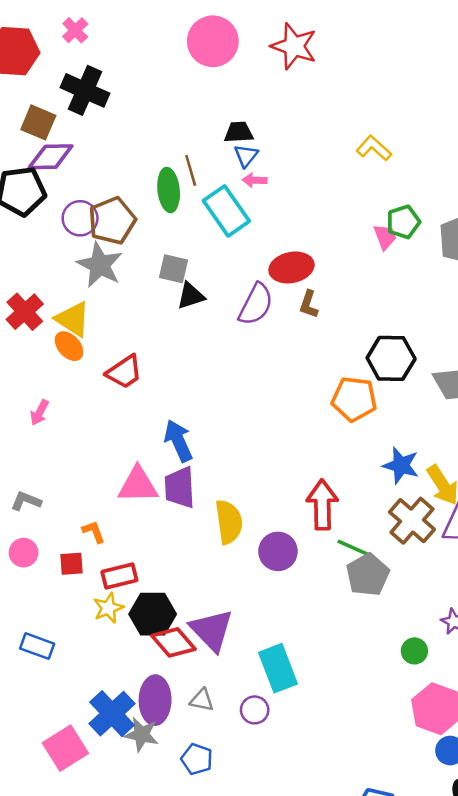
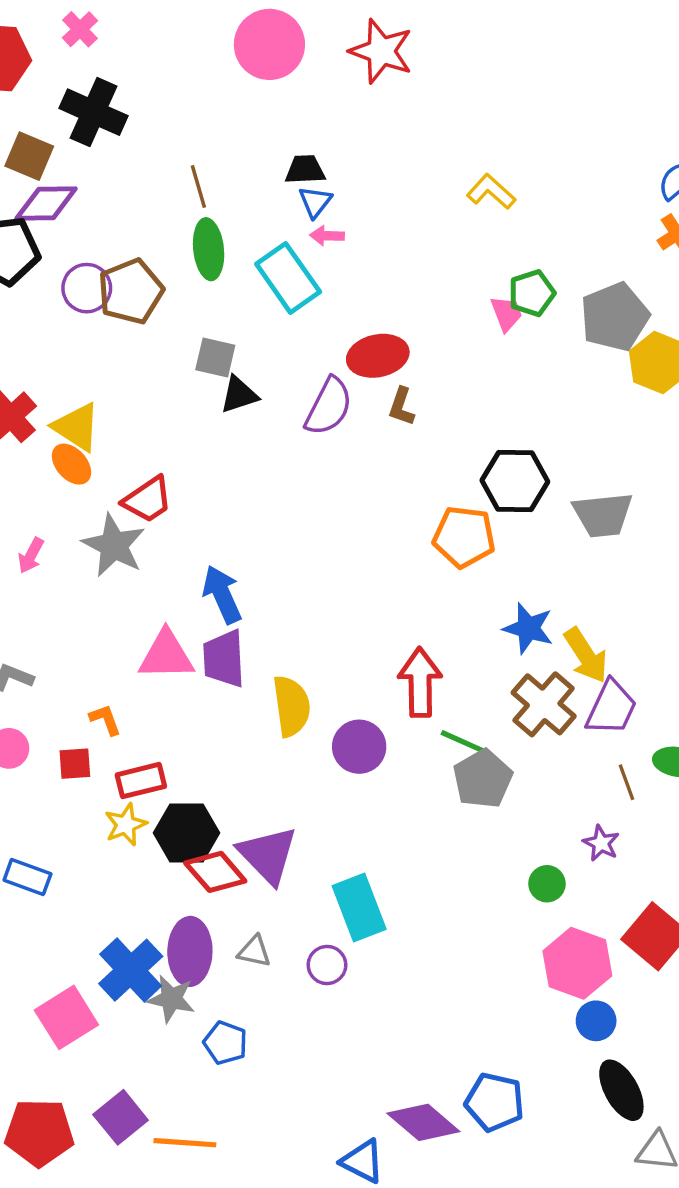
brown line: (191, 170) -> (198, 187), moved
gray star: (100, 265) -> (114, 545), moved
blue pentagon: (197, 759) -> (225, 1043), moved

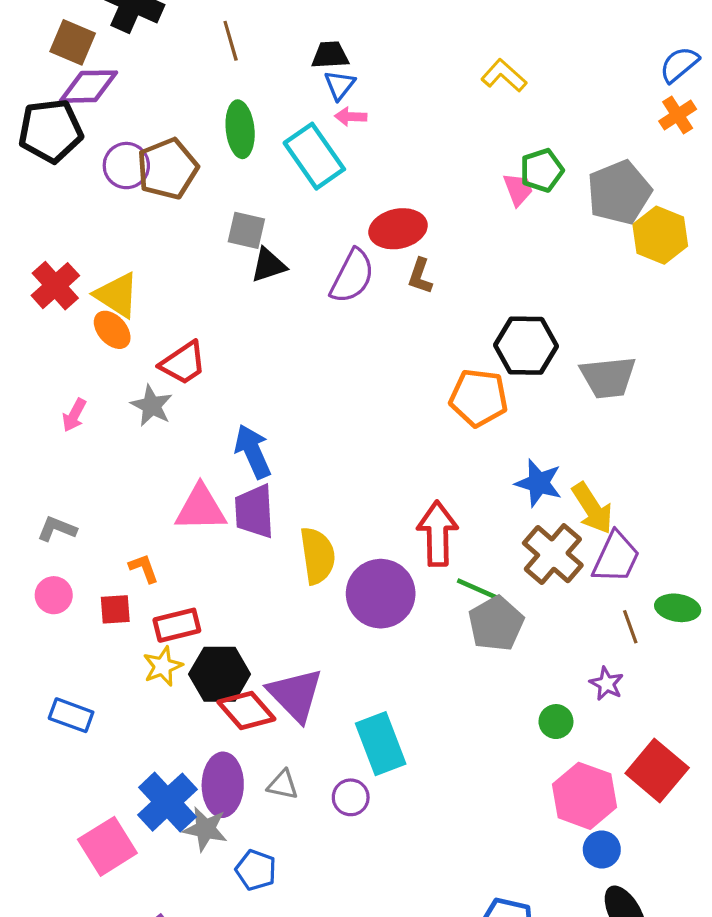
brown line: (198, 187) -> (231, 41), moved
gray star: (114, 545) -> (152, 406), size x0.7
purple circle: (359, 747) -> (381, 594), size x1.4

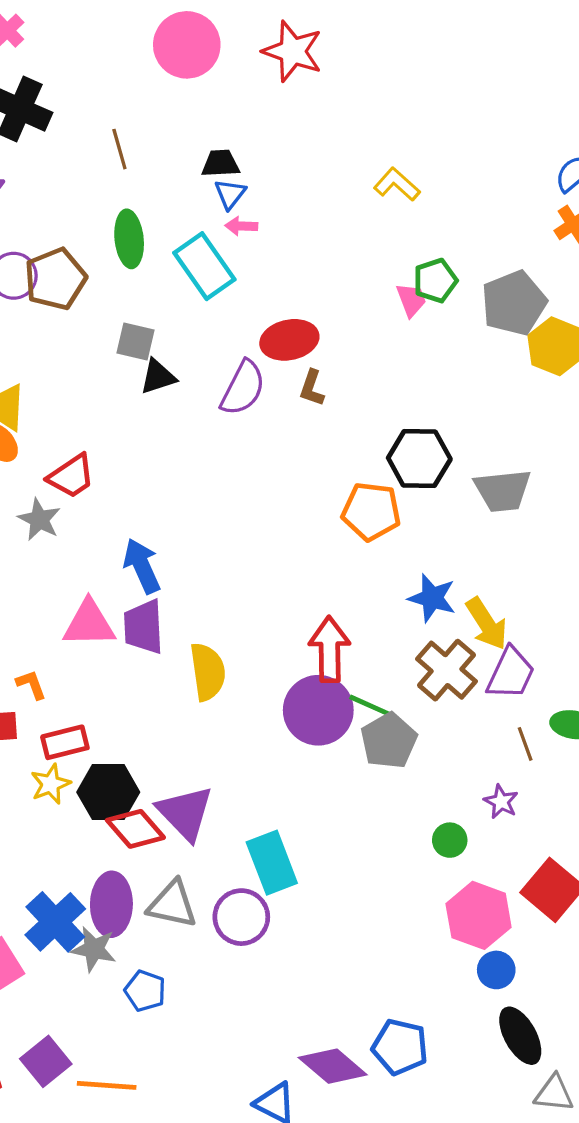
purple circle: (381, 594) -> (318, 710), moved
gray triangle: (283, 785) -> (172, 904), size x1.6
purple circle: (351, 797) -> (241, 917), size x1.5

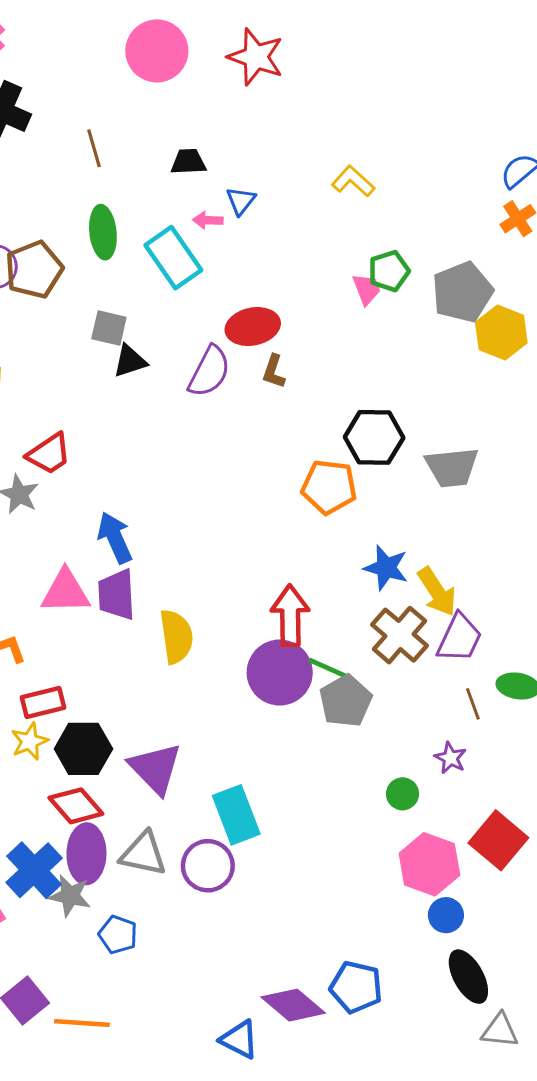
blue triangle: (230, 194) -> (241, 201), moved
red diamond: (135, 829) -> (76, 806), moved

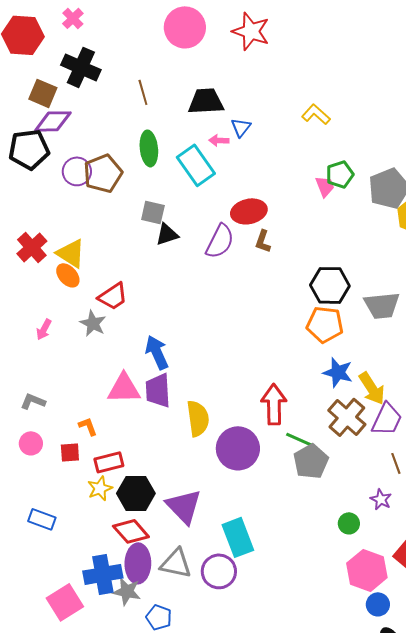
black trapezoid: (188, 162) -> (206, 101), size x1.5
orange pentagon: (329, 487) -> (325, 324), moved
purple circle: (280, 673) -> (238, 448), moved
blue cross: (34, 870) -> (103, 574), turned 33

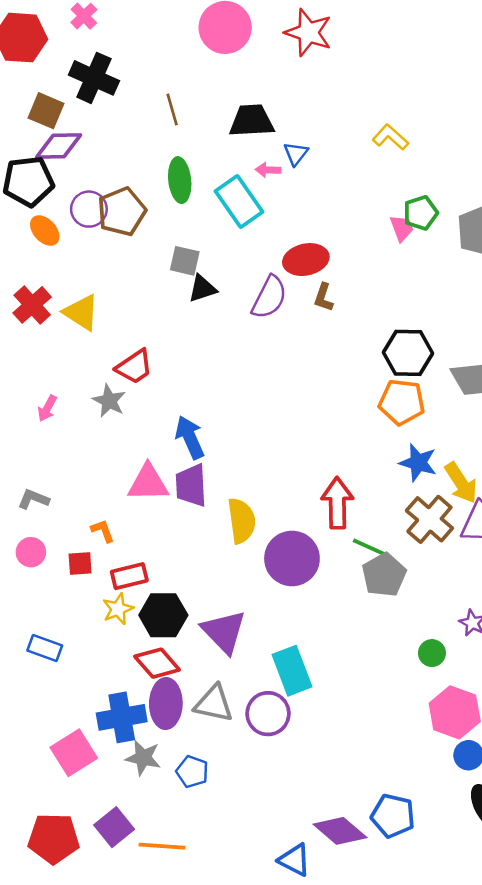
orange ellipse: (68, 275) -> (45, 231), moved
gray star: (127, 591) -> (143, 758), moved

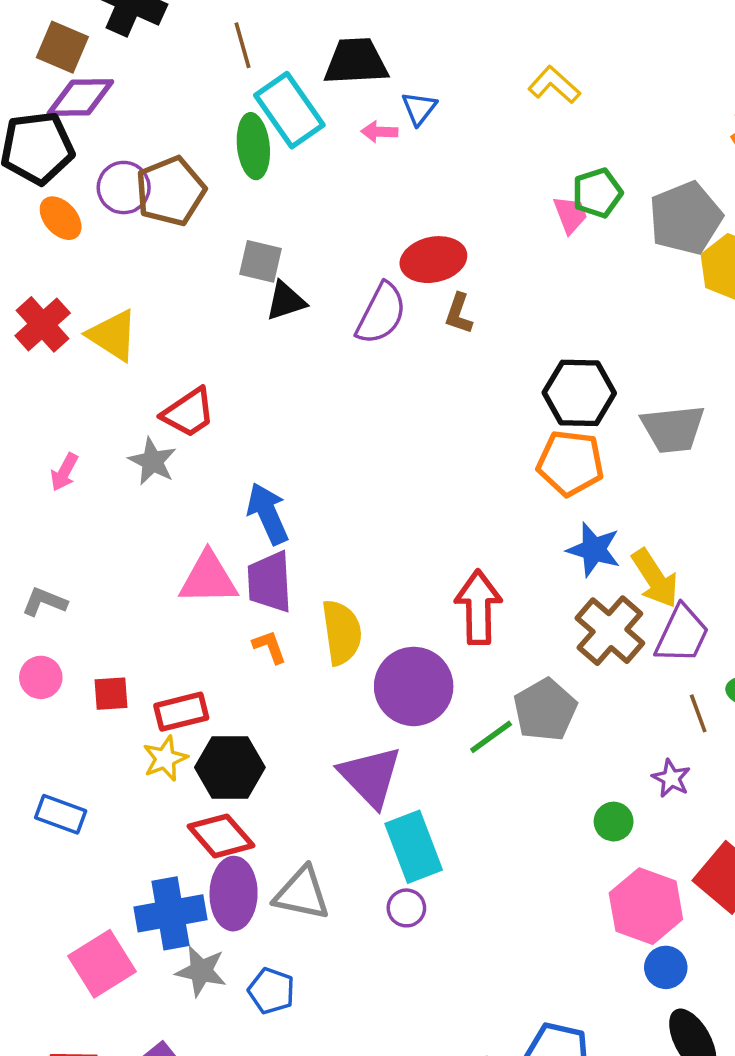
cyan rectangle: (239, 202) -> (289, 110), moved
orange L-shape: (103, 531) -> (270, 647), moved
green line: (369, 547) -> (491, 737), moved, turned -60
purple triangle: (224, 632) -> (370, 776), moved
purple circle: (268, 714) -> (406, 908), moved, size x0.6

